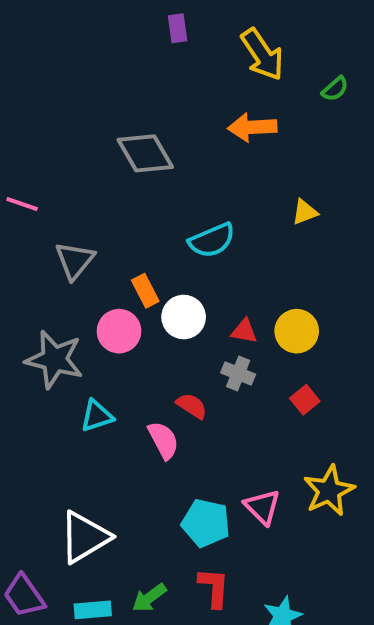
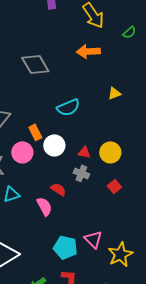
yellow star: (329, 491) -> (120, 254), moved

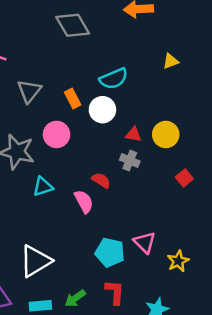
orange rectangle: (35, 132) -> (73, 98), moved
white circle: (54, 145) -> (102, 110), moved
red square: (114, 186) -> (184, 178), moved
yellow star: (120, 254) -> (178, 261), size x0.7

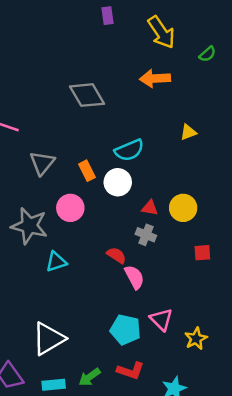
red square: (184, 178) -> (202, 253), turned 35
pink semicircle: (84, 201) -> (134, 277), moved
red L-shape: (115, 292) -> (131, 371), turned 105

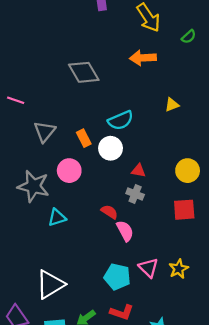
yellow circle: (183, 208) -> (188, 171), moved
red square: (202, 253) -> (184, 210), size x1.5
yellow star: (196, 339) -> (179, 269), moved

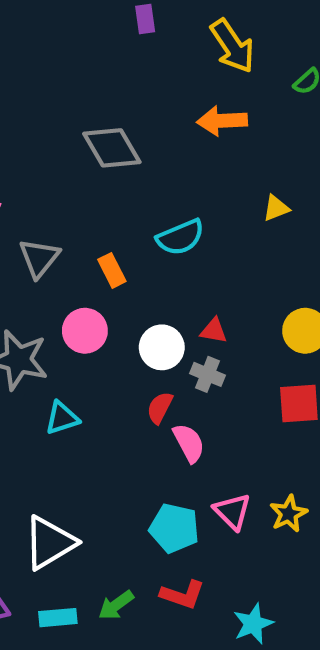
white circle: (111, 148) -> (162, 347), moved
red semicircle: (109, 212) -> (160, 408), turned -96

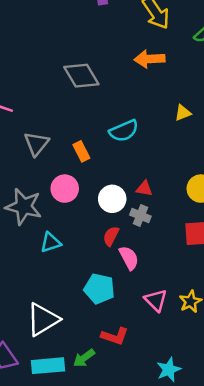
cyan pentagon: (174, 528) -> (99, 289), moved
red L-shape: (183, 595) -> (115, 336), moved
cyan rectangle: (58, 618) -> (48, 366), size x1.4

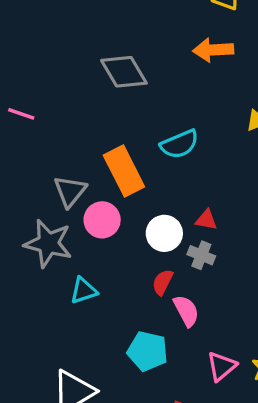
gray triangle: (36, 144) -> (70, 191), moved
orange rectangle: (81, 151) -> (124, 171), size x1.8
pink triangle: (156, 300) -> (222, 366), turned 35

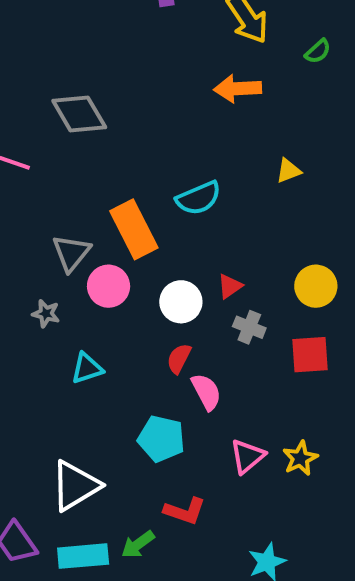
gray diamond: (124, 72) -> (79, 114), moved
red triangle: (206, 220) -> (230, 286), turned -45
gray star: (48, 243) -> (46, 314), size x0.5
gray cross: (201, 255) -> (249, 327), moved

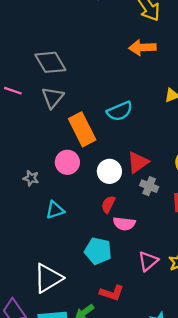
gray triangle: (71, 253) -> (53, 98), moved
red triangle: (230, 286) -> (138, 162), size x1.5
pink semicircle: (206, 392) -> (124, 224), turned 125

